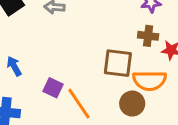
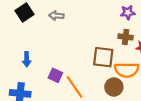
blue arrow: (14, 66) -> (27, 59), turned -152

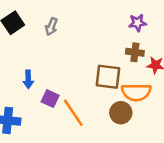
gray arrow: (56, 16) -> (51, 27), turned -72
blue arrow: (27, 59) -> (28, 79), moved

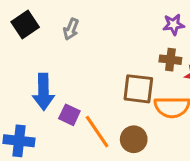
blue arrow: (28, 79) -> (43, 92), size x1.6
brown circle: (121, 113) -> (134, 139), moved

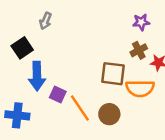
black square: (25, 25) -> (22, 48), moved
gray arrow: (71, 29) -> (45, 21), moved
brown cross: (170, 60) -> (139, 50), turned -35

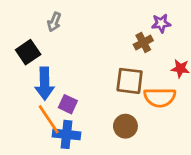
brown cross: (139, 50) -> (143, 43), moved
orange line: (80, 108) -> (49, 119), moved
blue cross: (17, 115) -> (66, 134), moved

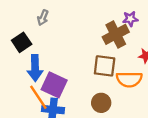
brown cross: (143, 43) -> (116, 34), size x1.6
purple square: (68, 104) -> (54, 85), size x1.6

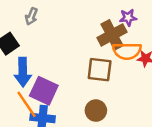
orange semicircle: (129, 79) -> (127, 51), moved

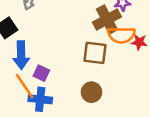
purple square: (44, 91) -> (41, 73), size x0.6

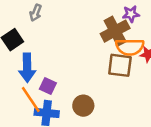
brown square: (95, 53) -> (120, 65), moved
brown circle: (91, 92) -> (83, 106), moved

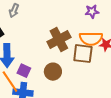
brown cross: (115, 31) -> (59, 40), moved
brown circle: (83, 106) -> (53, 72), moved

